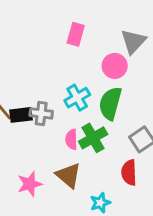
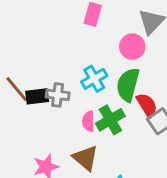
red semicircle: (129, 172) -> (147, 105), moved, turned 150

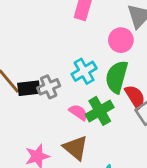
gray cross: (58, 95) -> (49, 87), turned -30
pink semicircle: (88, 121) -> (78, 112), turned 126

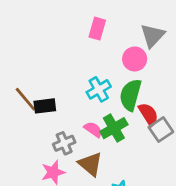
gray cross: (49, 87) -> (64, 143), moved

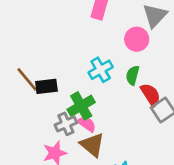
green semicircle: (130, 95) -> (133, 75), size x0.6
green cross: (114, 128) -> (81, 106), moved
pink semicircle: (93, 129) -> (87, 124), moved

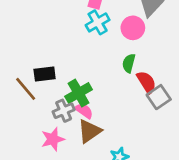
cyan cross: (101, 70) -> (98, 22), moved
brown line: (27, 79) -> (26, 89), moved
brown triangle: (92, 145) -> (89, 131), turned 45

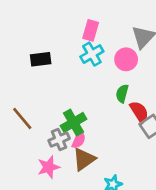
black rectangle: (45, 74) -> (41, 59), moved
pink semicircle: (84, 111) -> (79, 140), turned 78

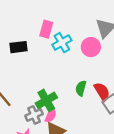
pink rectangle: (91, 30) -> (46, 29), moved
green semicircle: (122, 94) -> (81, 88), moved

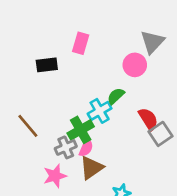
cyan cross: (62, 43) -> (100, 111), moved
green semicircle: (81, 88) -> (116, 96), moved, turned 32

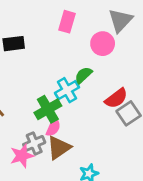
pink rectangle: (81, 43) -> (67, 22), moved
red semicircle: (148, 119) -> (116, 98), turned 85
gray cross: (66, 147) -> (34, 143), moved

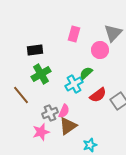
red semicircle: (116, 98) -> (98, 95), moved
green cross: (48, 109) -> (41, 74), moved
gray cross: (34, 143) -> (50, 113), moved

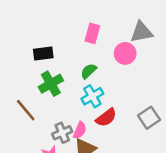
gray triangle: (113, 33) -> (141, 32), turned 36
green semicircle: (86, 73) -> (89, 71), moved
red semicircle: (98, 95) -> (106, 118), moved

